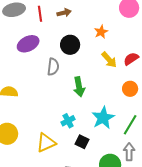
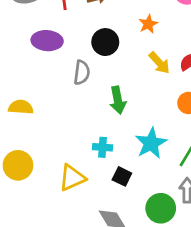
purple ellipse: (28, 44) -> (47, 41), turned 30
cyan cross: (68, 121) -> (102, 147), turned 32

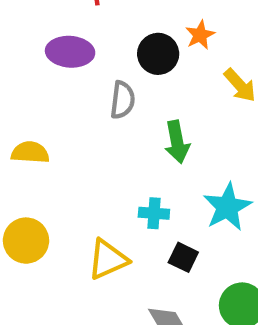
orange star: (148, 24) -> (200, 35), moved

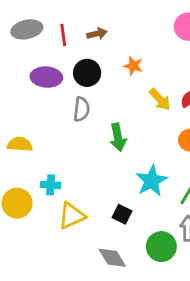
orange star: (200, 35) -> (133, 66), turned -30
black circle: (158, 54) -> (87, 73), moved
cyan cross: (154, 213) -> (51, 185), moved

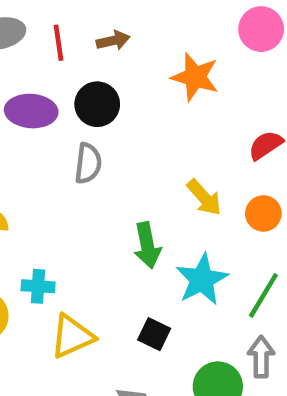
orange star: (133, 66) -> (195, 77), moved, size x1.5
yellow arrow: (160, 99) -> (204, 198), moved
green arrow: (118, 137) -> (147, 245), moved

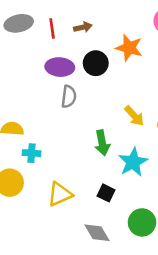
black circle: (97, 104) -> (96, 63), moved
purple ellipse: (31, 111) -> (60, 67), moved
cyan cross: (38, 286) -> (32, 153), moved

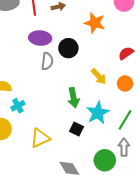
black circle: (96, 63) -> (68, 48), moved
cyan cross: (32, 153) -> (18, 106), turned -32
black square: (106, 193) -> (76, 129), moved

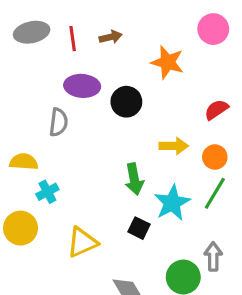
gray semicircle: (47, 61) -> (58, 122), moved
yellow arrow: (99, 76) -> (174, 146), turned -48
green line: (125, 120) -> (215, 193), moved

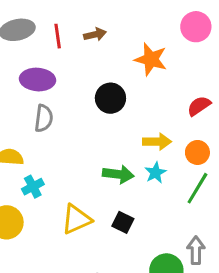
purple ellipse: (82, 86) -> (38, 80), moved
green arrow: (134, 179) -> (118, 174), turned -72
cyan star: (172, 203) -> (156, 173), moved, size x0.6
yellow triangle: (82, 242) -> (76, 219), moved

